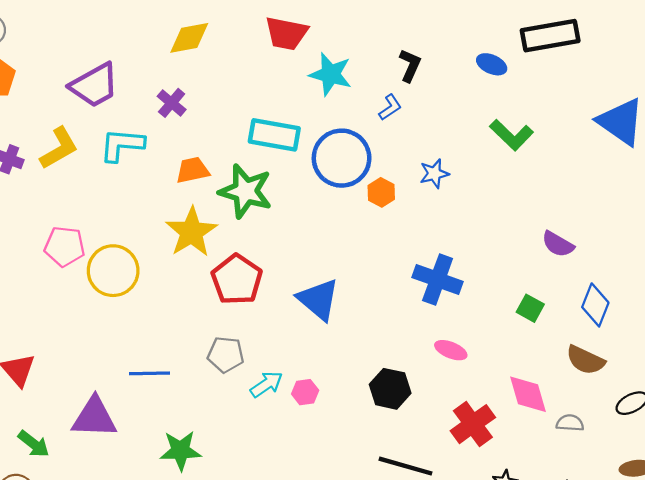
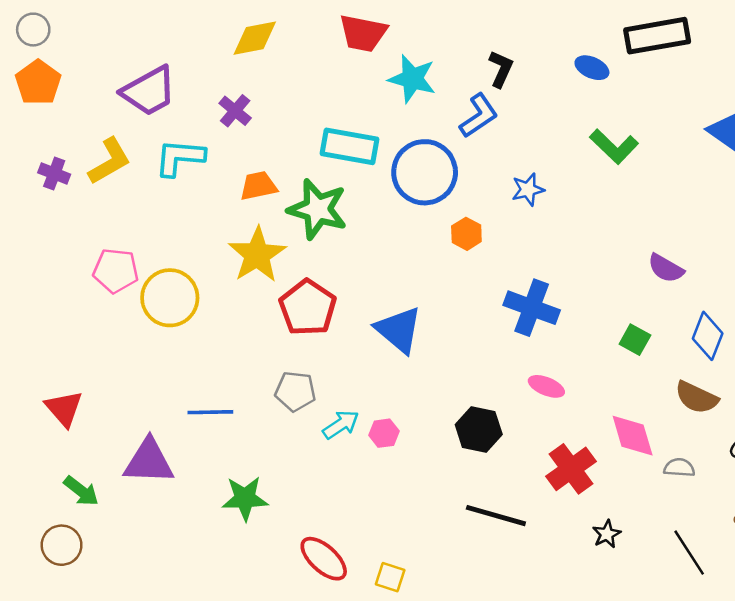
blue L-shape: (390, 107) -> (479, 116), size x1.5
orange hexagon: (381, 192) -> (466, 234), moved

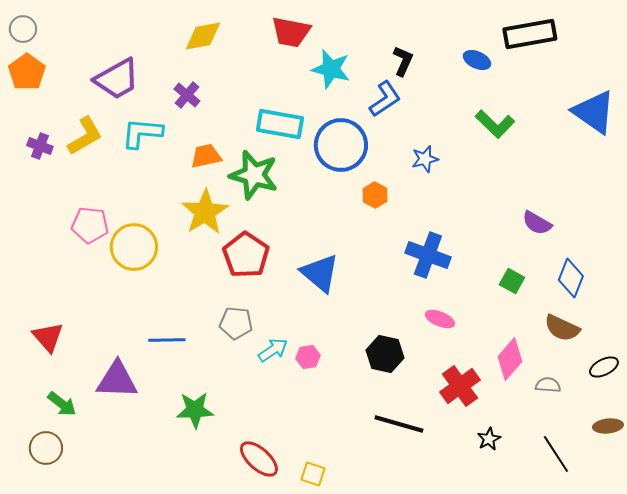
pink diamond: (633, 436) -> (510, 359), turned 57

